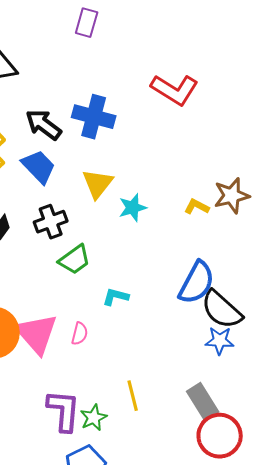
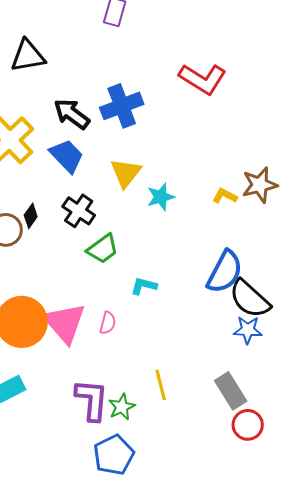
blue cross: (94, 117) -> (122, 106), turned -36
black cross: (51, 222) -> (79, 211), turned -36
red circle: (220, 436) -> (248, 425), size x0.7

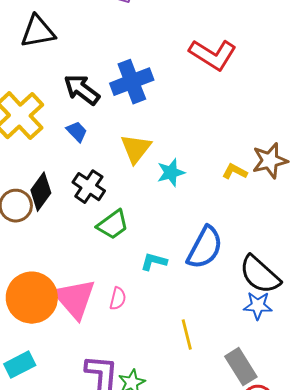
blue trapezoid: (67, 156) -> (77, 132), size x0.6
black diamond: (31, 216) -> (41, 192), size x1.5
blue semicircle: (225, 272) -> (205, 248), moved
yellow line: (161, 385) -> (187, 335), moved

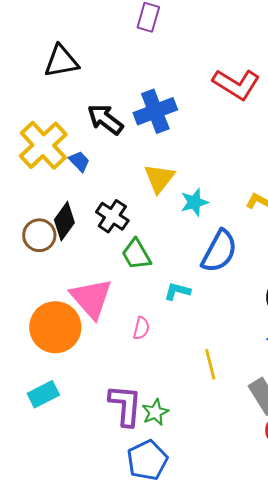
blue trapezoid: (77, 132) -> (79, 161), moved
green trapezoid: (113, 225) -> (136, 254), turned 96
blue semicircle: (205, 248) -> (219, 251), moved
pink triangle: (75, 299) -> (91, 298), moved

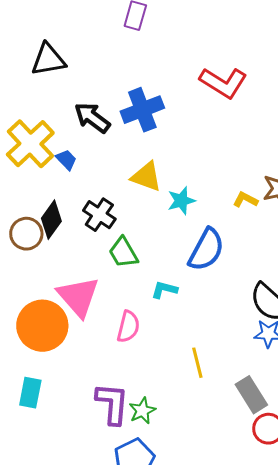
yellow triangle: (159, 178) -> (146, 177), turned -48
pink semicircle: (141, 328) -> (128, 327), size x1.4
cyan rectangle: (43, 394) -> (30, 393), turned -52

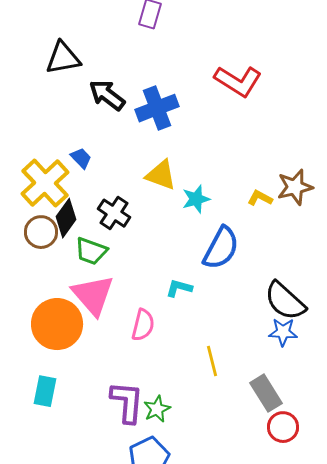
black arrow: (92, 118) -> (107, 95), moved
yellow cross: (30, 144) -> (45, 183), moved
green trapezoid: (123, 253) -> (91, 251), moved, turned -40

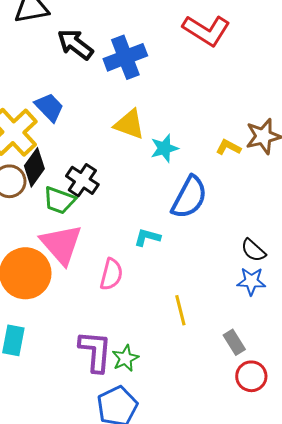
blue trapezoid: (81, 158) -> (49, 107), size x1.4
black cross: (114, 213) -> (82, 180), moved
black semicircle: (285, 301) -> (253, 250), size x0.6
gray rectangle: (266, 393) -> (234, 342), size x0.7

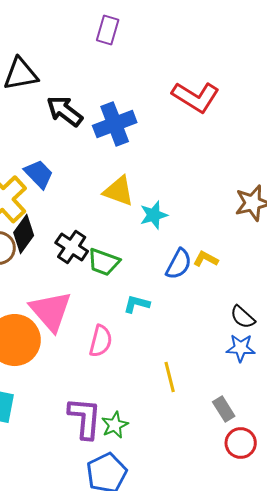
yellow L-shape: (228, 147) -> (206, 259), moved
blue semicircle: (189, 197) -> (179, 264), size x0.7
green trapezoid: (59, 200) -> (104, 262), moved

